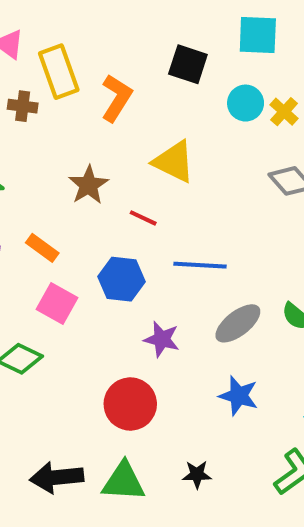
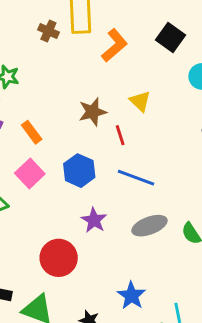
yellow triangle: (174, 162) -> (140, 101), size x0.7
brown star: (88, 185) -> (93, 112), moved
red line: (143, 218) -> (120, 135), moved, turned 30
blue star: (239, 396) -> (131, 296), moved

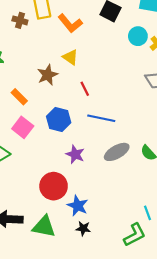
orange L-shape: (114, 45) -> (70, 23), turned 100
yellow triangle: (140, 101) -> (70, 57), moved
brown star: (93, 112) -> (48, 75), moved
blue star: (131, 296) -> (78, 206), moved

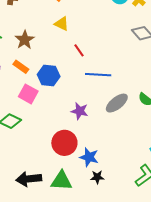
brown star: (48, 75) -> (25, 40), moved
blue hexagon: (59, 120) -> (49, 75), moved

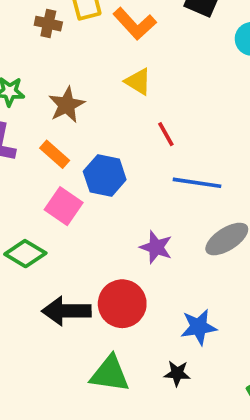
blue star: (89, 157) -> (199, 327), moved, turned -30
black arrow: (29, 179) -> (66, 311), moved

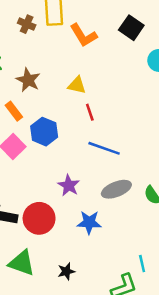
yellow triangle: (138, 82) -> (77, 85), moved, turned -30
brown star: (67, 105) -> (28, 80), turned -30
blue star: (199, 327) -> (89, 222), moved
black star: (177, 373) -> (66, 271), turned -30

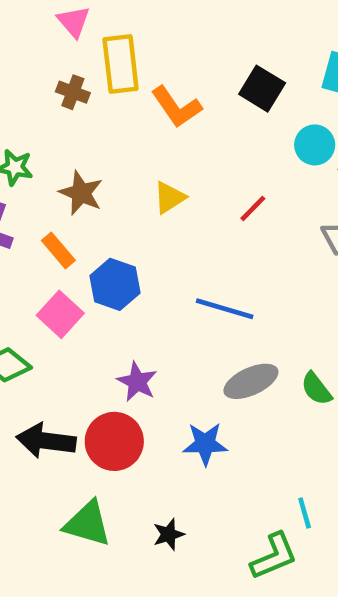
yellow triangle: (77, 85) -> (169, 197), turned -42
red line: (90, 112) -> (253, 208), moved, turned 66
purple star: (69, 185) -> (137, 382), moved

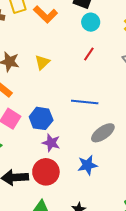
cyan circle: (315, 145) -> (91, 22), moved
yellow triangle: (169, 197) -> (42, 62), moved
blue hexagon: (115, 284) -> (41, 118), moved

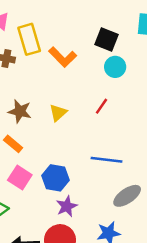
red line: (89, 54) -> (102, 106), moved
purple star: (51, 143) -> (67, 206), turned 30

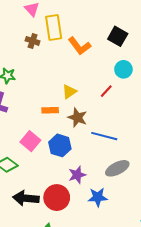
cyan circle: (115, 67) -> (123, 69), moved
brown star: (20, 111) -> (77, 118), moved
orange rectangle: (13, 144) -> (50, 110), moved, turned -49
purple star: (67, 206) -> (77, 175), moved

